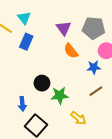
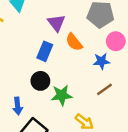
purple triangle: (64, 28) -> (56, 23), moved
blue rectangle: (26, 42) -> (45, 51), moved

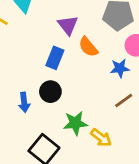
green star: (62, 95) -> (75, 123), moved
blue arrow: (18, 106) -> (24, 102), moved

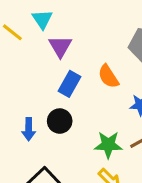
purple triangle: (68, 25) -> (60, 46), moved
green star: (75, 123) -> (108, 145), moved

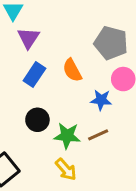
black circle: (60, 121) -> (37, 120), moved

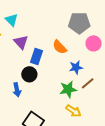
purple triangle: (28, 38) -> (21, 42), moved
blue star: (101, 100) -> (76, 67), moved
black circle: (37, 120) -> (29, 74), moved

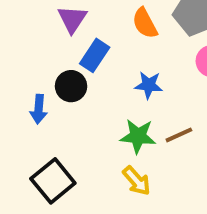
orange semicircle: (60, 47) -> (145, 23), moved
blue star: (76, 67) -> (149, 85), moved

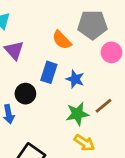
blue rectangle: (95, 55) -> (49, 72), moved
blue star: (149, 85) -> (75, 79), turned 30

